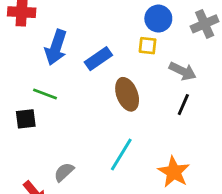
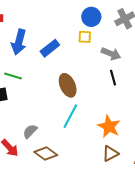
brown ellipse: (127, 94) -> (68, 85), moved
black line: (183, 105) -> (113, 78), turned -35

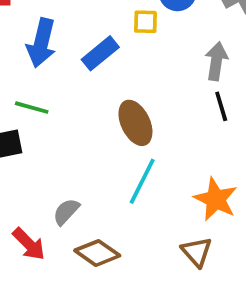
yellow square: (85, 37) -> (145, 22), moved
gray arrow: (111, 54) -> (216, 61), turned -102
brown triangle: (110, 154) -> (197, 252), moved, turned -42

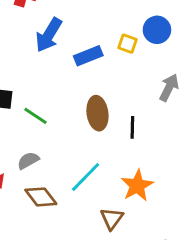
black line: (221, 106) -> (132, 127), moved
green line: (32, 108) -> (35, 116), moved
cyan line: (142, 181) -> (86, 177), moved

